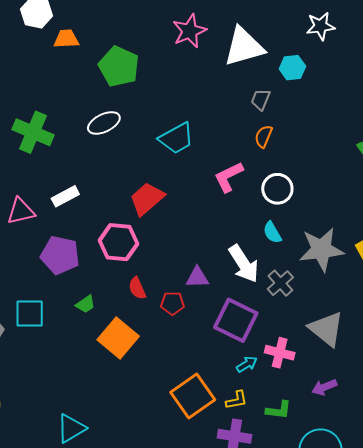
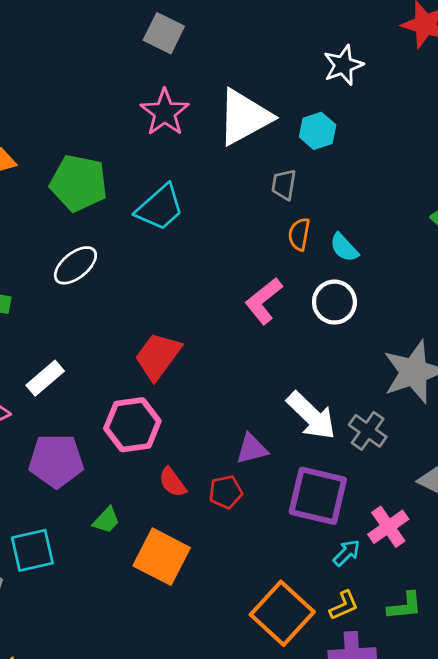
cyan trapezoid: (176, 138) -> (160, 208), moved
cyan semicircle: (272, 232) -> (344, 248), moved
pink cross: (280, 353) -> (388, 527), turned -36

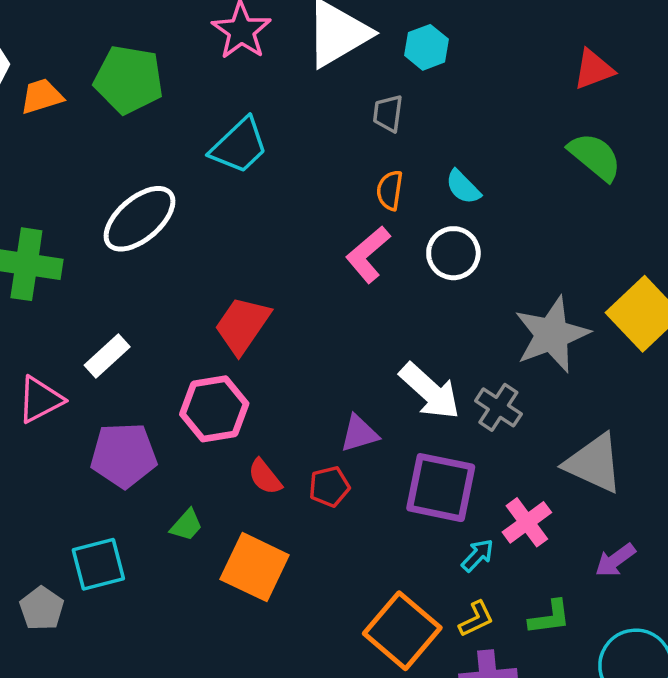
green pentagon: (79, 183) -> (129, 80), moved
orange semicircle: (299, 234) -> (390, 190), moved
white ellipse: (75, 265) -> (139, 219), size x1.4

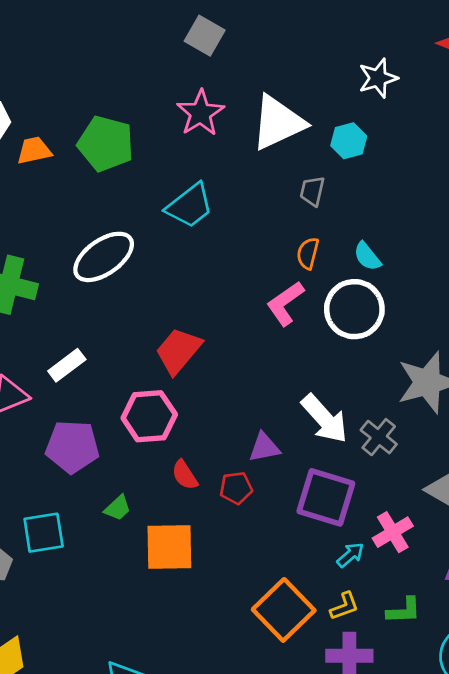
white circle: (453, 253) -> (354, 309), size x1.4
orange square: (255, 567) -> (169, 547), turned -32

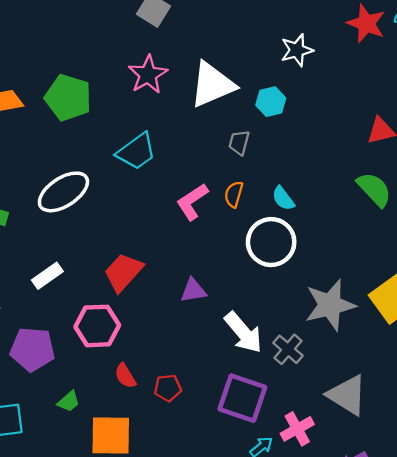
pink L-shape: (285, 303) -> (192, 202), moved
white rectangle: (67, 365) -> (47, 276), moved
purple triangle: (264, 447) -> (193, 290), moved

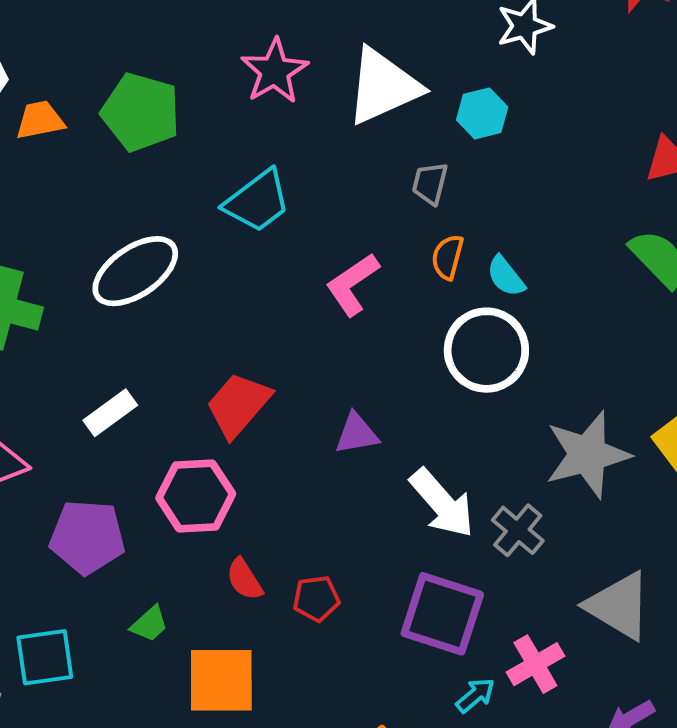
orange semicircle: (234, 194) -> (447, 257), moved

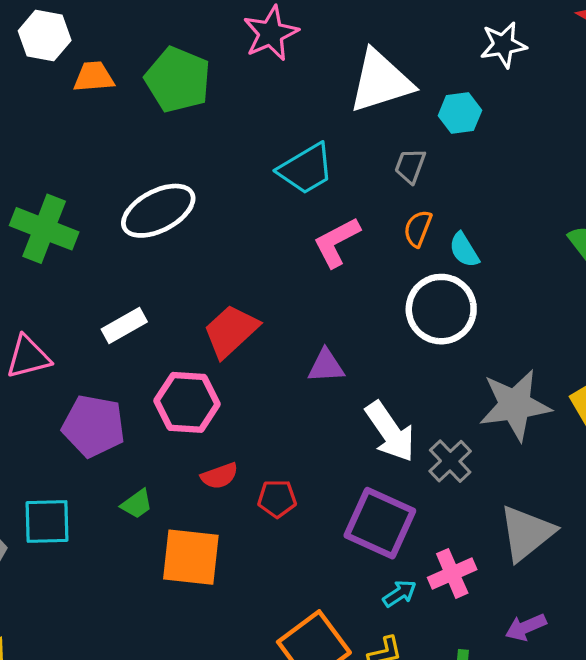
pink star: (275, 71) -> (271, 33), moved
cyan trapezoid: (257, 201) -> (306, 169), moved
red semicircle: (244, 579) -> (219, 476), turned -84
gray triangle: (619, 606) -> (527, 533), turned 44

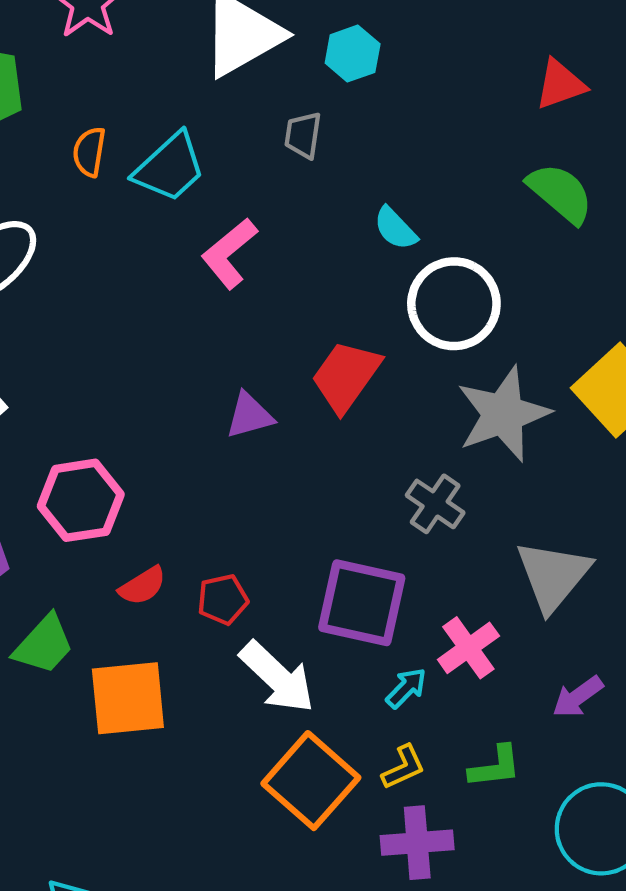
orange semicircle: (418, 228) -> (89, 152), moved
white circle: (441, 309) -> (454, 304), moved
red trapezoid: (231, 331) -> (346, 376), moved
white arrow: (390, 432) -> (277, 677), moved
green trapezoid: (137, 504) -> (44, 645), size x1.5

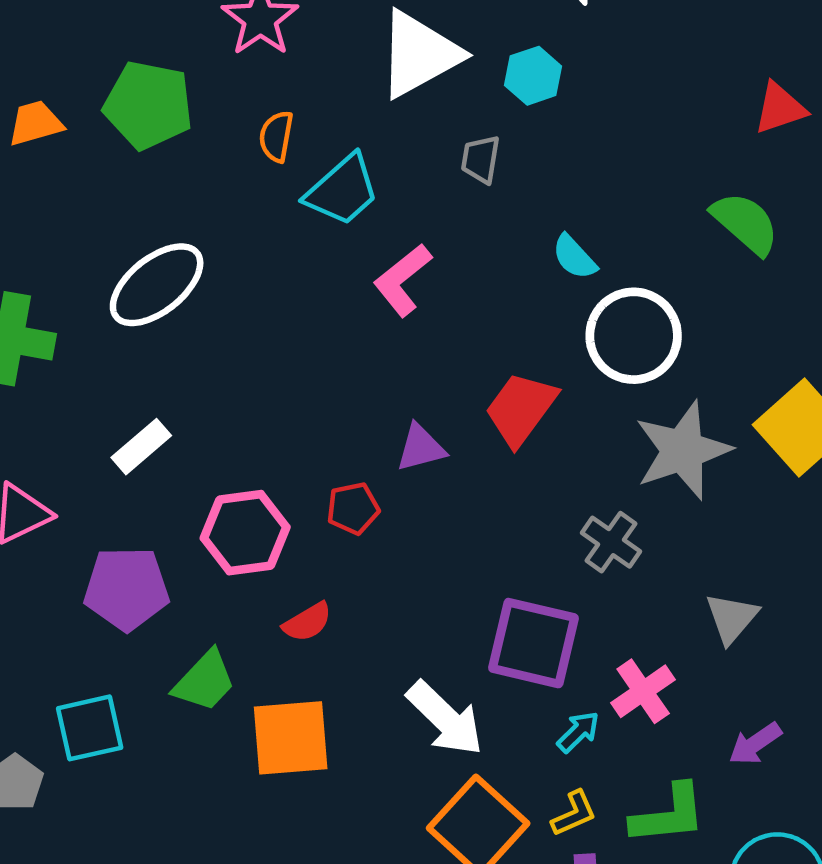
red triangle: (560, 84) -> (780, 108), moved
orange semicircle: (89, 152) -> (276, 136), moved
gray triangle: (553, 576) -> (732, 618), size x0.7
red pentagon: (223, 599) -> (353, 508), moved
green L-shape: (495, 767) -> (669, 815), size x1.4

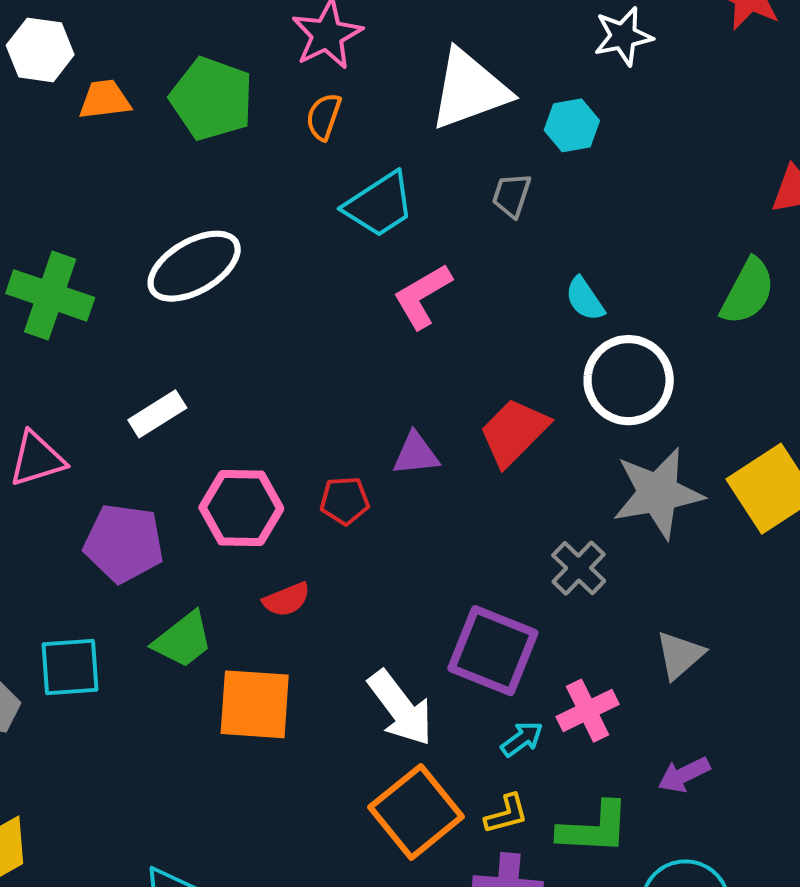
orange semicircle: (276, 136) -> (324, 117), moved
green semicircle: (745, 223) -> (748, 292), turned 68

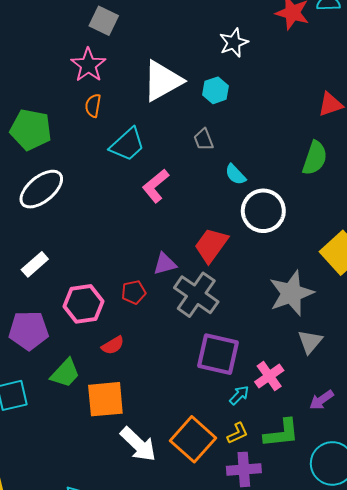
green pentagon: (212, 99) -> (31, 130), moved
gray trapezoid: (512, 195) -> (204, 139), moved, turned -30
gray star: (658, 493) -> (291, 293), moved
gray cross: (579, 568) -> (196, 295), moved, size x1.6
white arrow: (400, 708) -> (138, 444), moved

